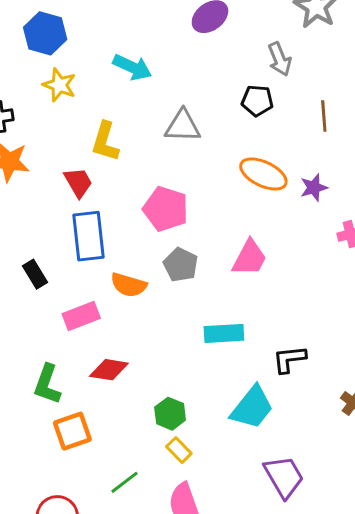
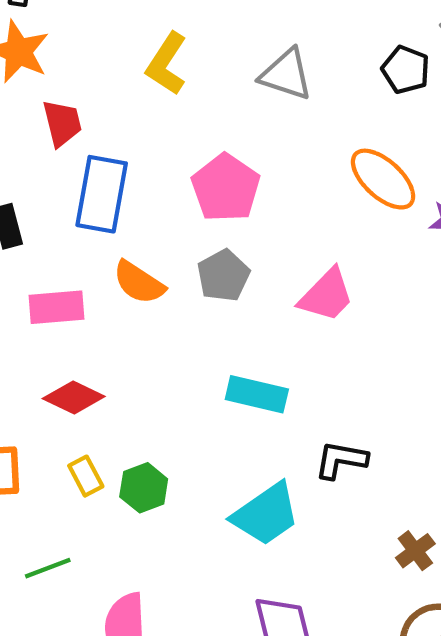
red trapezoid: (78, 182) -> (62, 123), moved
yellow rectangle: (179, 450) -> (86, 476), moved

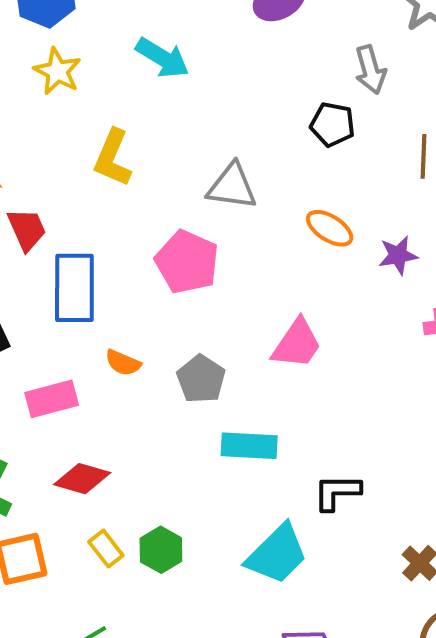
gray triangle: (286, 74) -> (232, 186), moved
orange ellipse: (383, 179) -> (330, 228), size x0.7
gray pentagon: (223, 276) -> (201, 379), moved
orange semicircle: (139, 283) -> (123, 363), size x0.7

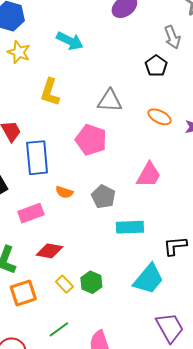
black pentagon: (332, 124) -> (156, 66), turned 30

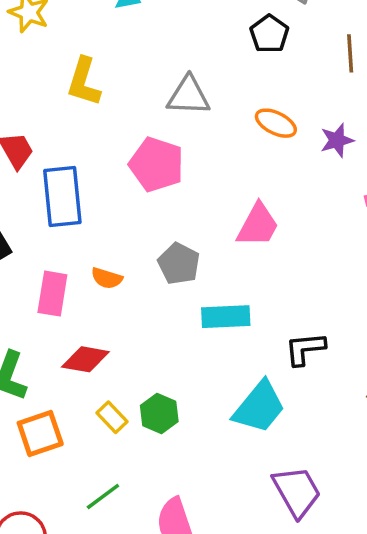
orange semicircle: (64, 192) -> (107, 278), moved
pink rectangle: (31, 213) -> (52, 294), turned -60

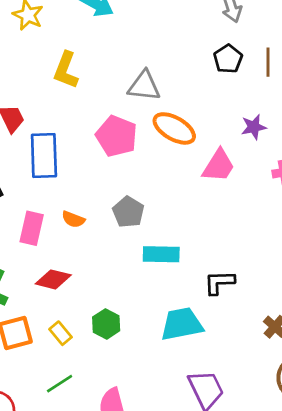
black pentagon: (269, 34) -> (228, 59), moved
orange ellipse: (276, 123) -> (174, 128), moved, size x1.4
pink trapezoid: (258, 225) -> (219, 166), moved
cyan trapezoid: (259, 407) -> (182, 324), turned -144
yellow rectangle: (112, 417) -> (61, 333), moved

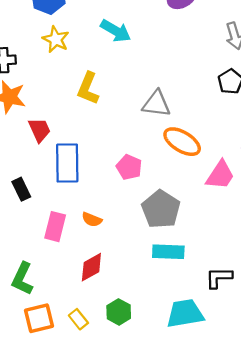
pink pentagon: (117, 136) -> (129, 167), moved, size x0.7
gray pentagon: (128, 212) -> (161, 209), moved, size x1.4
red diamond: (53, 279) -> (91, 267), moved, turned -44

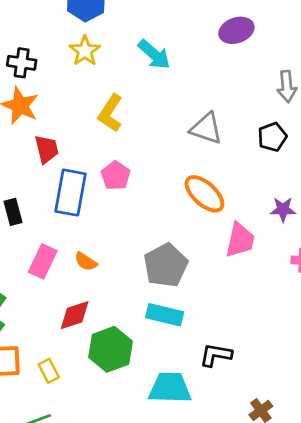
gray triangle: (156, 104) -> (206, 128), moved
pink pentagon: (129, 167) -> (116, 176), moved
pink trapezoid: (220, 175) -> (240, 240), turned -32
green hexagon: (119, 312) -> (111, 349), moved, size x1.5

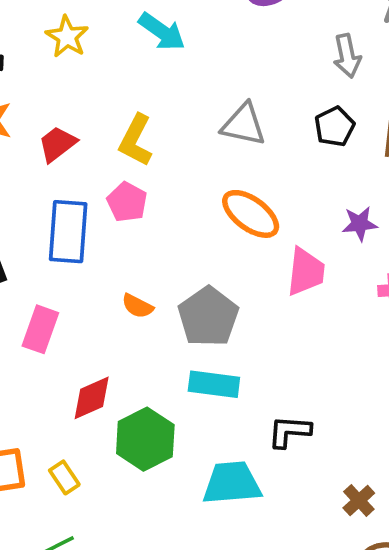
yellow L-shape: (110, 113) -> (136, 140), moved
red trapezoid: (47, 149) -> (57, 144), moved, turned -108
orange semicircle: (86, 262) -> (137, 306), moved

